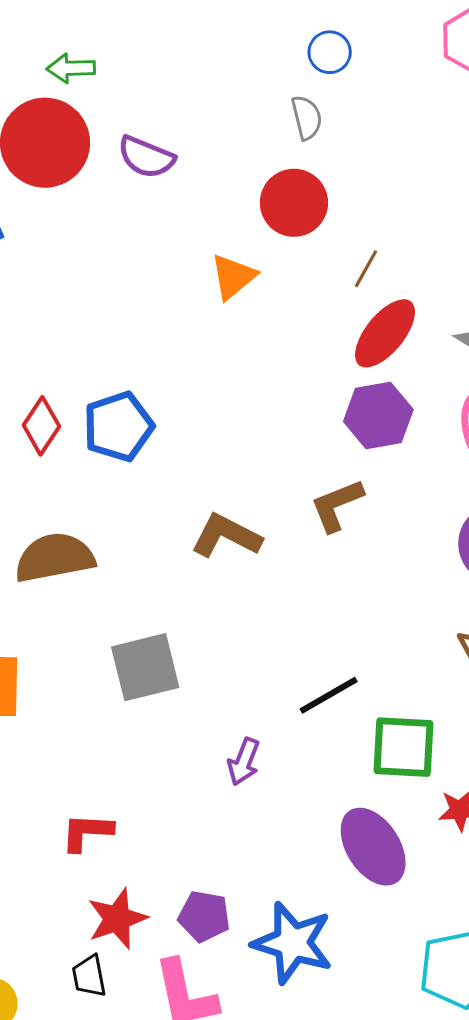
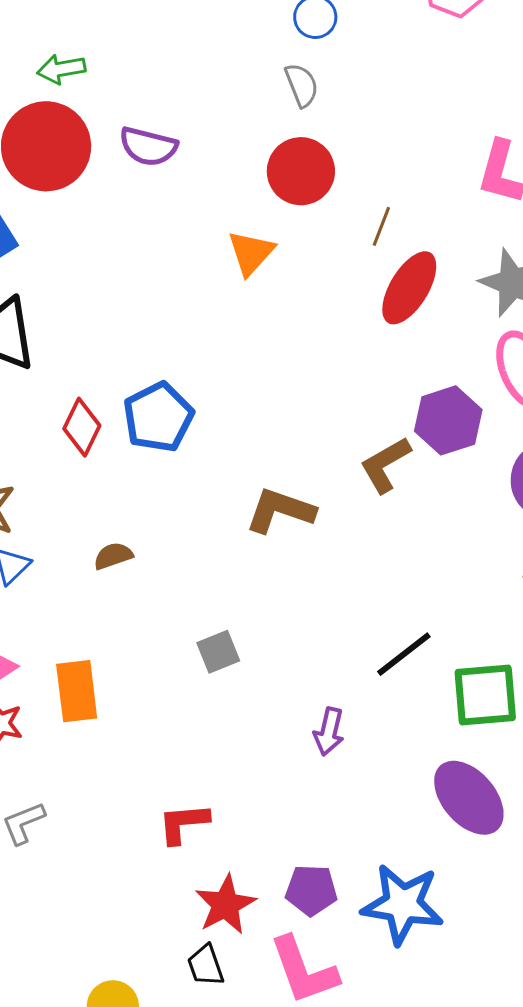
purple hexagon: (378, 415) -> (448, 420), moved
brown semicircle: (55, 558) -> (113, 556), size x0.5
gray square: (145, 667) -> (218, 652), size x0.6

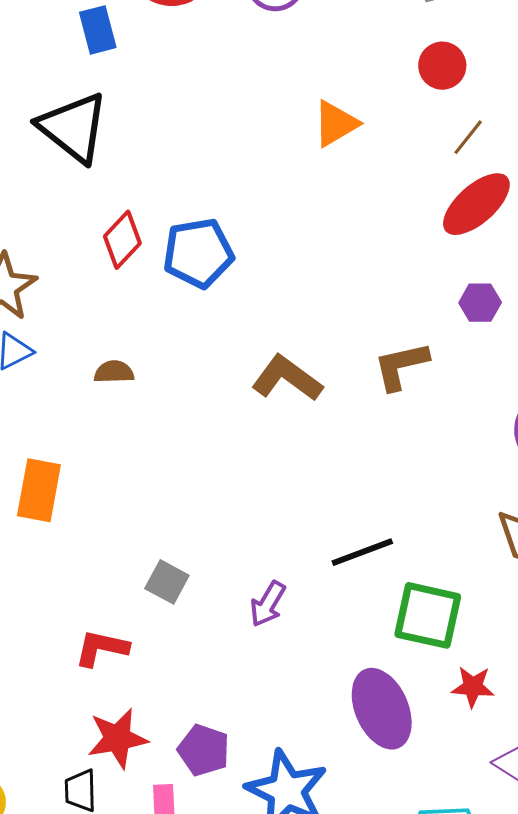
red circle: (301, 171) -> (442, 66), moved, size x0.7
purple hexagon: (448, 420) -> (480, 303), moved, size x0.6
gray square: (218, 652) -> (167, 582), moved, turned 33

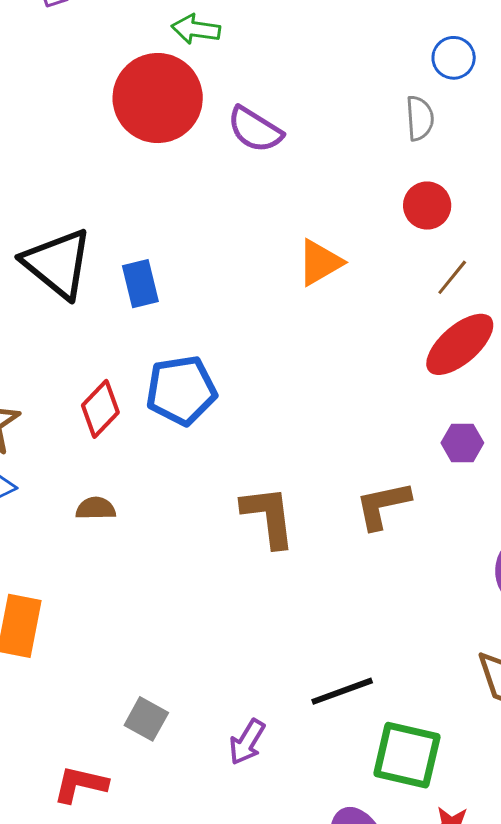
blue rectangle: (98, 30) -> (140, 284), moved
red diamond: (122, 240) -> (100, 409), moved
brown L-shape: (287, 378) -> (269, 517), turned 46

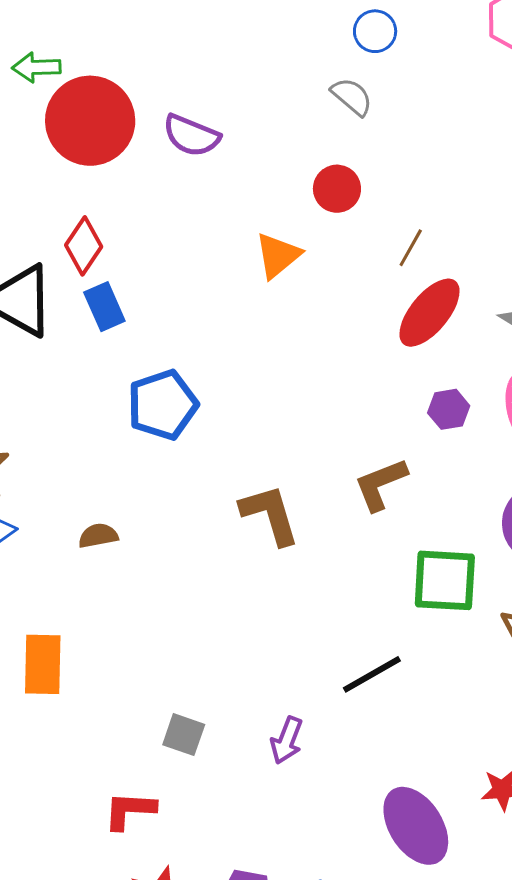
green arrow: (196, 29) -> (36, 67), moved
gray semicircle: (420, 118) -> (352, 97), turned -36
red circle: (427, 206) -> (337, 189), moved
red diamond: (100, 409) -> (84, 246), moved
green square: (407, 755) -> (445, 580), moved

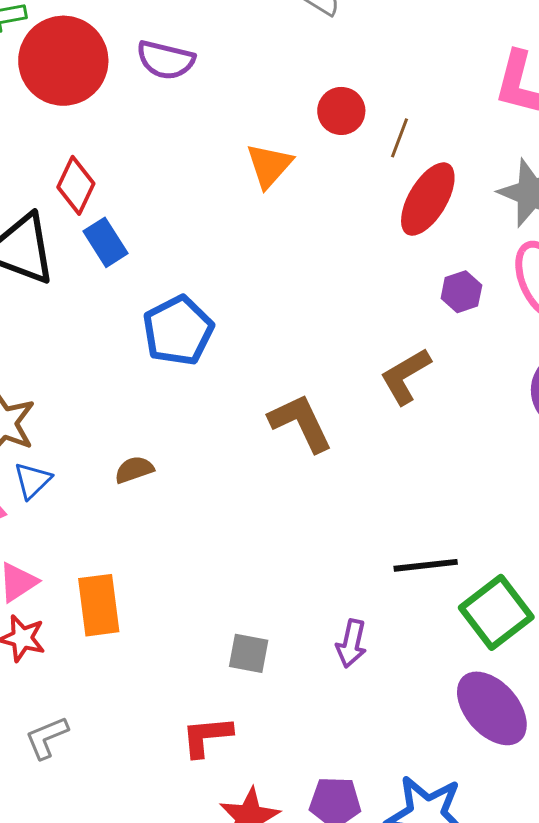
red circle: (337, 189) -> (341, 111), moved
green square: (445, 580) -> (496, 612), moved, turned -32
black line: (372, 674) -> (426, 565), turned 32

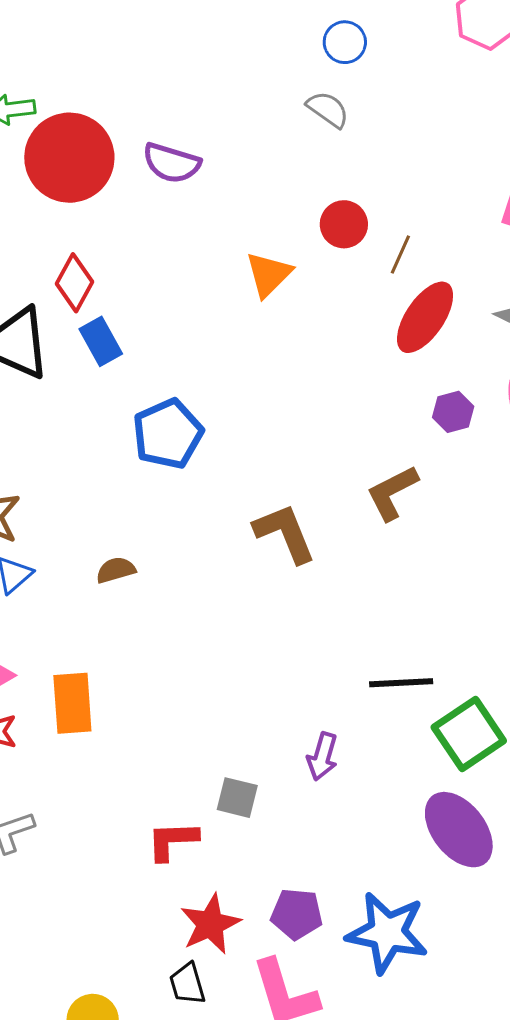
gray square: (249, 653) -> (237, 798), moved

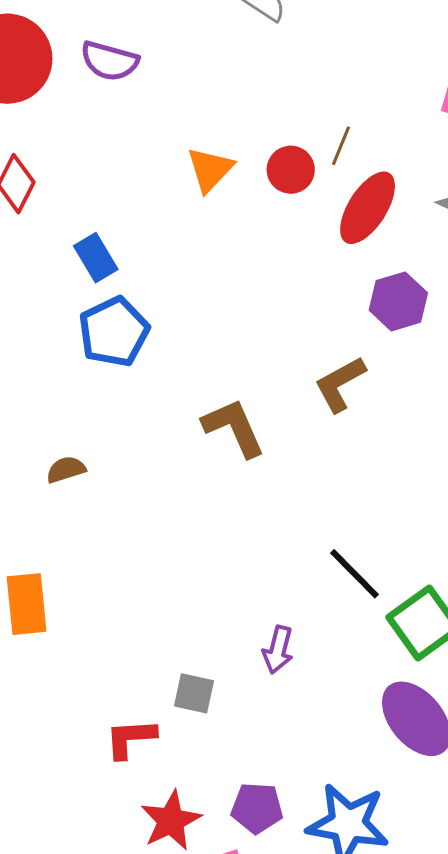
red circle: (344, 224) -> (291, 170), moved
blue rectangle: (101, 341) -> (96, 258), moved
purple hexagon: (453, 412) -> (398, 301), size x1.4
black line: (401, 683) -> (354, 574), turned 50

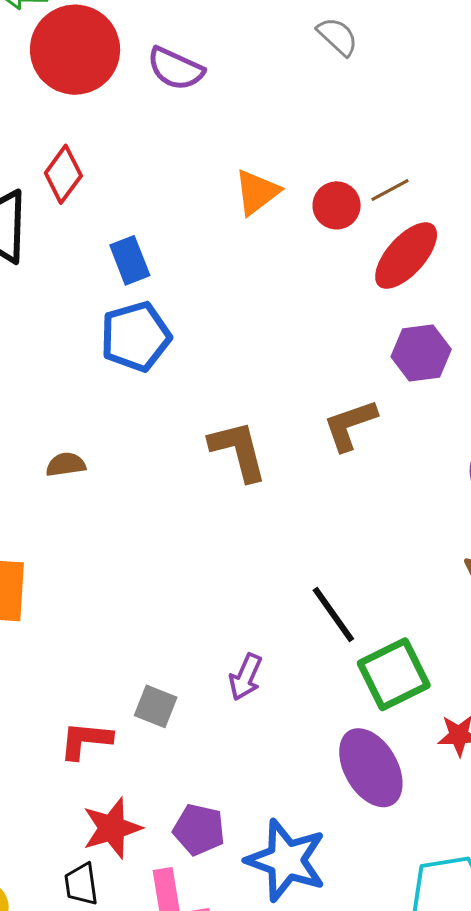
brown line: (341, 146) -> (390, 190), turned 30

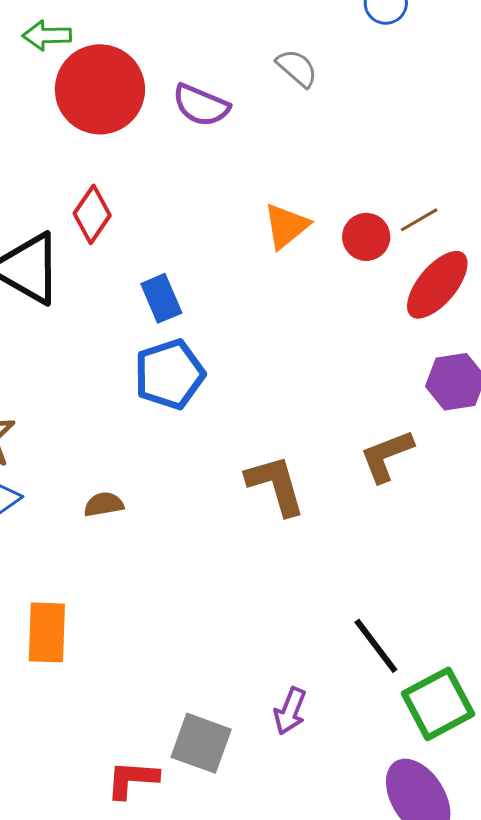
gray semicircle: (338, 36) -> (297, 68), moved
gray square: (156, 706) -> (201, 743), size x1.4

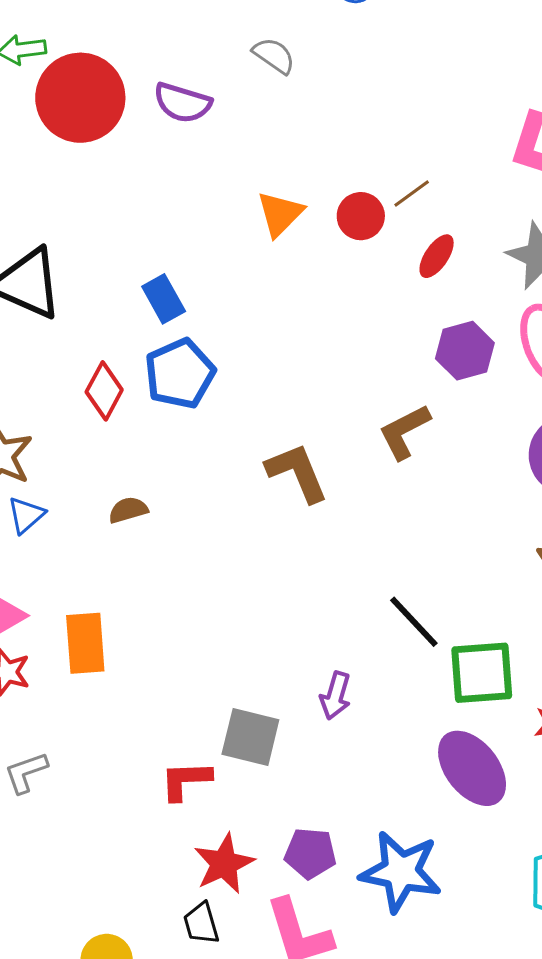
red diamond: (92, 214) -> (104, 391), moved
red ellipse: (437, 285) -> (437, 256), size x0.6
green square: (438, 704) -> (482, 673), turned 30

